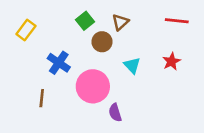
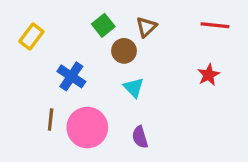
cyan triangle: (132, 65) -> (134, 88), moved
pink circle: (93, 86) -> (87, 128), moved

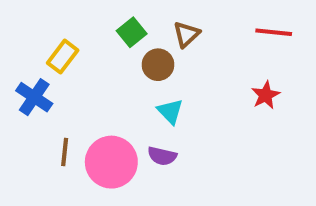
yellow rectangle: (31, 37) -> (63, 57), moved
blue cross: (71, 76) -> (34, 97), moved
purple semicircle: (140, 137) -> (162, 156), moved, turned -60

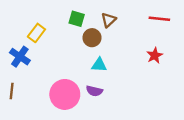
green square: (132, 32) -> (77, 19), turned -35
cyan triangle: (170, 111) -> (99, 65), turned -42
brown line: (65, 152) -> (12, 91), moved

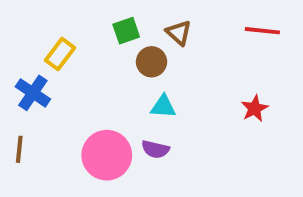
green square: (77, 19) -> (126, 31), turned -35
brown triangle: (109, 20) -> (179, 33), turned -35
red star: (155, 55) -> (255, 108), moved

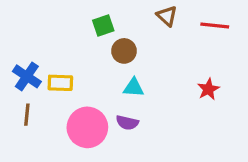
brown triangle: (179, 33) -> (167, 16), moved
yellow rectangle: (60, 54) -> (60, 83), moved, turned 55
brown line: (19, 149) -> (27, 115), moved

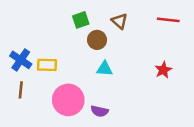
brown triangle: (167, 16) -> (119, 21), moved
purple semicircle: (127, 123) -> (99, 111), moved

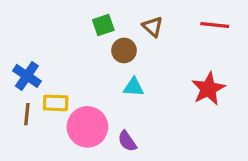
yellow rectangle: (47, 65) -> (56, 103), moved
red star: (163, 70) -> (208, 89), size x1.5
purple semicircle: (99, 111) -> (127, 141), turned 42

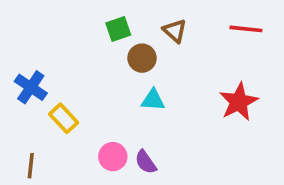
yellow rectangle: (56, 103) -> (64, 118), turned 45
brown line: (27, 114) -> (31, 166), moved
pink circle: (87, 127) -> (113, 157), moved, size x0.6

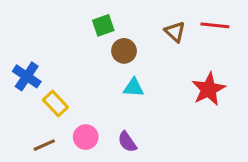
brown triangle: (175, 31) -> (175, 32), moved
pink circle: (113, 157) -> (86, 137), moved
brown line: (31, 166) -> (44, 145), moved, turned 60

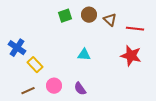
red line: (215, 25) -> (135, 29), moved
brown circle: (124, 51) -> (89, 15), moved
red star: (209, 89) -> (131, 56), turned -30

